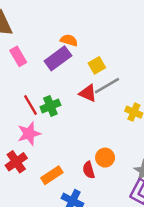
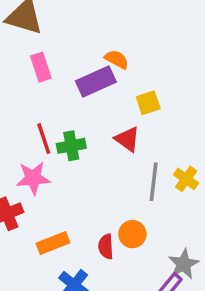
gray line: (107, 86) -> (154, 182), moved, turned -65

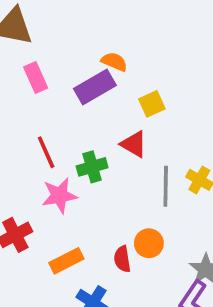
green cross: (71, 146) -> (92, 167), moved
pink star: (33, 178) -> (59, 195), moved

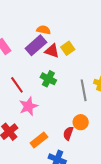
red triangle: (134, 144) -> (52, 51), moved
green cross: (92, 167) -> (48, 79), moved, turned -35
red semicircle: (122, 259) -> (68, 133), turned 40

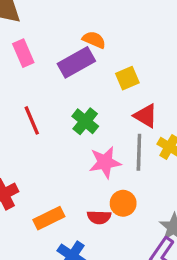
red triangle: (52, 51) -> (146, 116), moved
pink star: (28, 106) -> (105, 162), moved
red semicircle: (68, 133) -> (99, 217), turned -120

